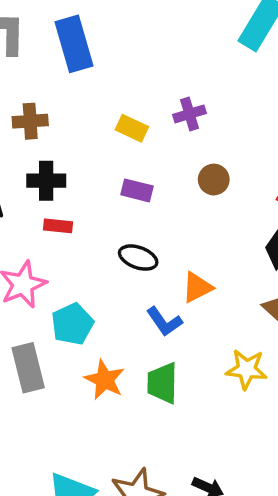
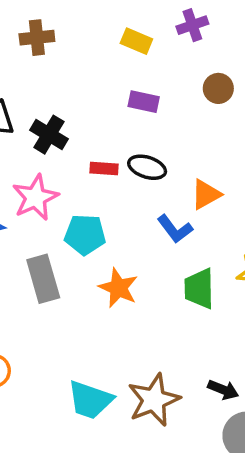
black cross: (46, 181) -> (49, 135), moved, turned 33
red rectangle: (58, 226) -> (104, 168), moved
cyan pentagon: (72, 324) -> (85, 235), turned 30
green trapezoid: (162, 383) -> (199, 289), moved

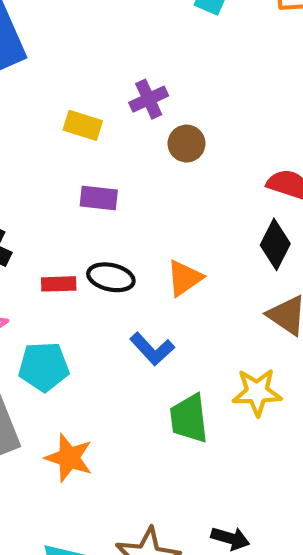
brown circle: (218, 88) -> (186, 144), moved
orange triangle: (206, 194) -> (184, 278), moved
orange star: (118, 288) -> (69, 458), moved

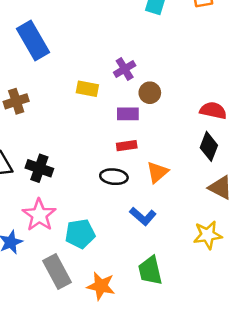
purple rectangle: (99, 198) -> (128, 114), moved
red rectangle: (59, 284) -> (127, 146), moved
green trapezoid: (189, 419) -> (150, 271), moved

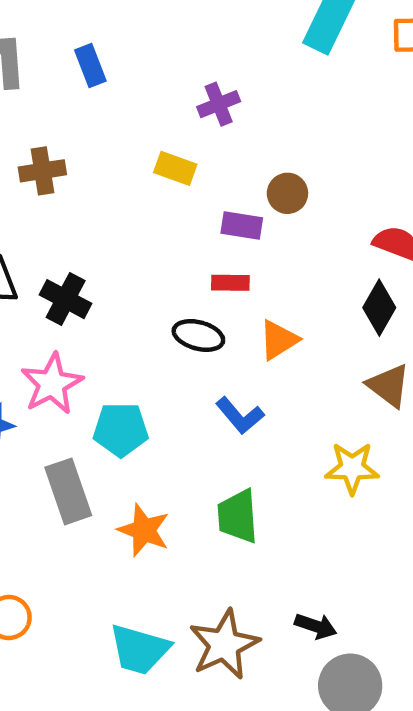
blue rectangle: (33, 41) -> (90, 65), size x0.6
purple cross: (125, 69) -> (219, 104), moved

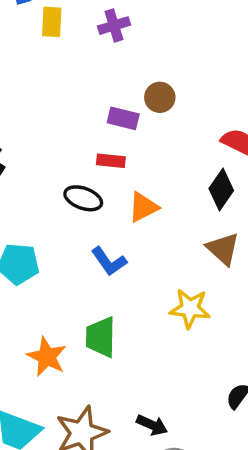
yellow rectangle: (175, 168) -> (52, 22), moved, turned 68
orange star: (144, 530) -> (47, 357), moved

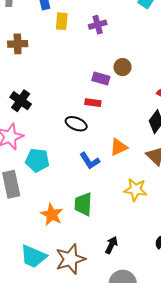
orange triangle: (143, 207) -> (119, 147), moved
black arrow: (152, 425) -> (111, 245), moved, turned -90

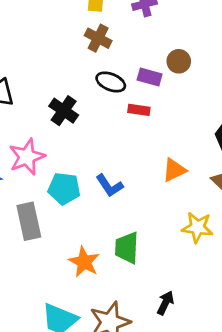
brown cross: (18, 44) -> (98, 38), moved, turned 30
black cross: (21, 101) -> (64, 111), moved
black ellipse: (76, 124) -> (111, 82), moved
blue L-shape: (90, 161) -> (109, 186), moved

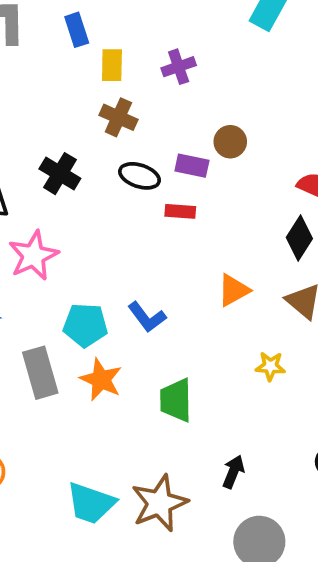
black cross: (64, 111) -> (60, 174), moved
pink star: (27, 157) -> (33, 256), moved
yellow star: (197, 227) -> (270, 366), size x0.7
orange star: (84, 262) -> (101, 380), moved

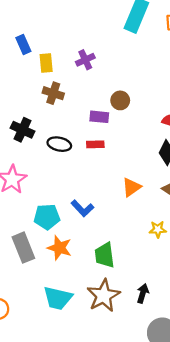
black ellipse: (140, 176) -> (59, 144), moved
cyan trapezoid: (91, 503) -> (58, 298), moved
brown star: (159, 503) -> (104, 296), moved

